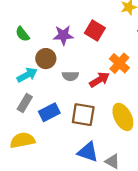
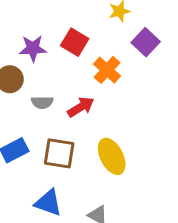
orange cross: (119, 63) -> (107, 70), moved
blue triangle: (88, 152) -> (48, 203), moved

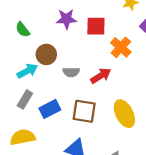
red square: (75, 42) -> (96, 26), turned -30
purple star: (33, 48) -> (66, 19), moved

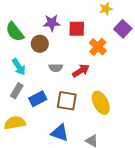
green semicircle: (23, 30) -> (15, 32), size x1.5
brown circle: (46, 54) -> (40, 44), moved
cyan arrow: (27, 71) -> (19, 67), turned 84

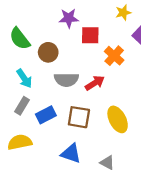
purple star: (52, 23) -> (69, 18), moved
gray semicircle: (56, 68) -> (66, 80), size x1.5

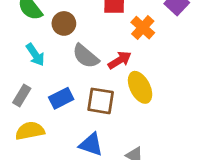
gray semicircle: (66, 80) -> (86, 56), turned 40
gray rectangle: (22, 106) -> (22, 96), moved
yellow ellipse: (118, 119) -> (140, 87), moved

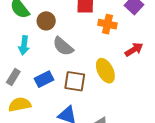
orange cross: (143, 28) -> (107, 24), turned -30
cyan arrow: (35, 55) -> (24, 45), turned 42
red arrow: (120, 60) -> (134, 50), moved

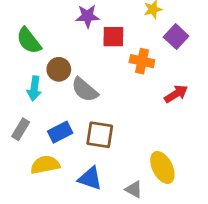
brown circle: (46, 21) -> (59, 69), moved
yellow ellipse: (105, 71) -> (162, 167), moved
yellow semicircle: (20, 105) -> (45, 165), moved

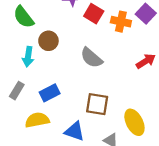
red square: (113, 37) -> (94, 14), turned 30
orange cross: (142, 61) -> (121, 22), moved
gray semicircle: (85, 90) -> (91, 58), moved
brown square: (100, 135) -> (97, 104), moved

